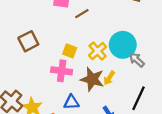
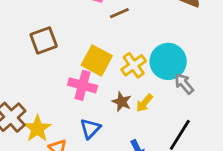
yellow square: (70, 51) -> (97, 60), size x1.5
brown star: (92, 79) -> (122, 102), size x0.6
blue triangle: (71, 102) -> (90, 129), turned -49

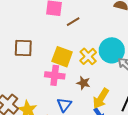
brown square: (44, 40) -> (23, 48), turned 30
yellow arrow: (144, 103) -> (101, 99), moved, size x1.5

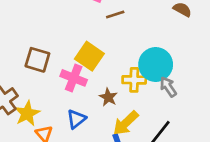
brown square: (23, 48) -> (37, 60), moved
yellow cross: (88, 56) -> (134, 80), moved, turned 30

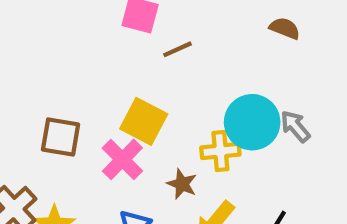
pink cross: (74, 78) -> (122, 159), turned 30
gray arrow: (168, 87) -> (295, 126), moved

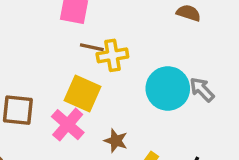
brown line: (177, 49) -> (92, 47), moved, turned 40
yellow cross: (220, 151) -> (112, 55), moved

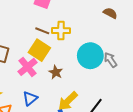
brown line: (92, 47) -> (42, 31), moved
brown star: (116, 141) -> (56, 72), moved

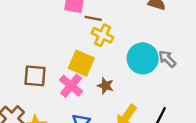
brown line: (42, 31) -> (93, 18), moved
yellow cross: (61, 31) -> (102, 35), turned 36

